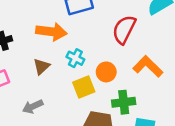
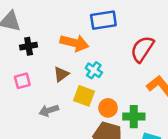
orange circle: (106, 72) -> (108, 108), moved
yellow square: (84, 87) -> (84, 96), moved, turned 35

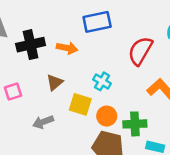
orange arrow: (74, 43) -> (67, 48), size x0.7
black cross: (29, 46) -> (31, 45), moved, size x1.5
cyan cross: (94, 70) -> (102, 81), moved

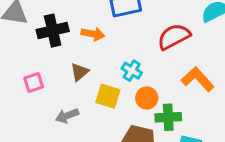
red semicircle: (140, 51) -> (174, 37), turned 32
orange circle: (107, 116) -> (147, 98), moved

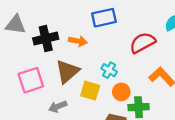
brown triangle: (79, 72) -> (67, 71), size x1.6
pink square: (34, 82) -> (31, 80), size x1.6

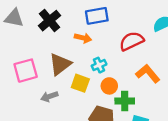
black cross: (46, 39) -> (50, 21), moved, turned -30
orange arrow: (78, 41) -> (83, 38), moved
cyan cross: (109, 70) -> (99, 65), turned 32

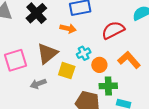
orange circle: (109, 86) -> (99, 65), moved

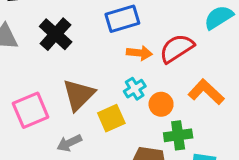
orange arrow: (68, 28) -> (139, 53), moved
yellow square: (67, 71) -> (111, 118), turned -36

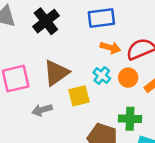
cyan cross: (135, 89) -> (102, 76), turned -30
orange circle: (161, 104) -> (128, 78), moved

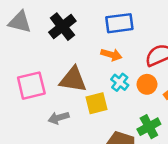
orange arrow: (110, 48) -> (111, 55), moved
brown triangle: (56, 73) -> (73, 80), turned 44
green cross: (130, 119) -> (149, 127), turned -30

